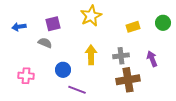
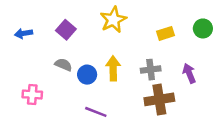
purple square: (53, 24) -> (66, 30), turned -35
gray semicircle: (45, 43) -> (63, 65), moved
blue circle: (63, 70) -> (87, 75), moved

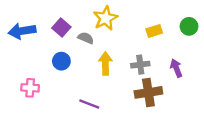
blue arrow: (24, 33) -> (22, 31), size x1.6
gray semicircle: (63, 65) -> (86, 38), moved
blue circle: (87, 75) -> (61, 61), moved

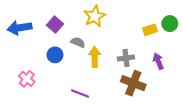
yellow rectangle: (154, 31) -> (150, 30), moved
gray semicircle: (86, 38) -> (78, 42), moved
pink cross: (30, 88) -> (27, 79), turned 35
brown cross: (148, 92) -> (133, 83), turned 30

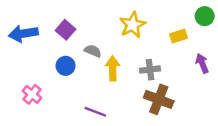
yellow star: (95, 16) -> (133, 25), moved
green circle: (170, 24) -> (205, 16), moved
purple arrow: (158, 61) -> (202, 63), moved

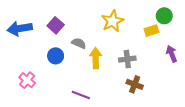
green circle: (205, 16) -> (164, 16), moved
brown cross: (159, 99) -> (135, 84), size x0.7

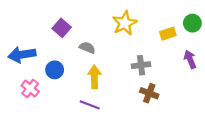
green circle: (164, 16) -> (192, 23), moved
blue arrow: (20, 28) -> (22, 55), moved
blue circle: (56, 56) -> (55, 70), moved
yellow arrow: (96, 58) -> (94, 77), moved

